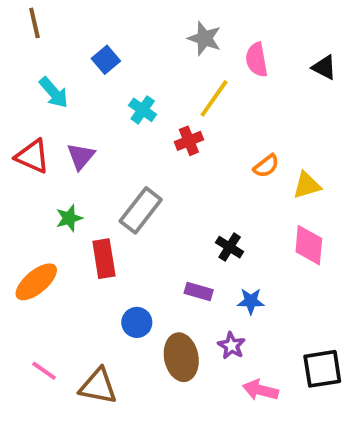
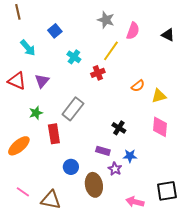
pink semicircle: (257, 60) -> (133, 31), turned -150
purple star: (231, 346) -> (115, 169), moved

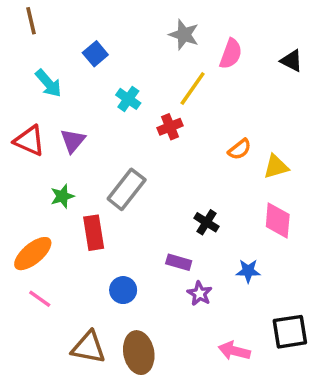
blue star: (130, 156) -> (248, 271), moved
brown ellipse: (94, 185) -> (139, 353), moved
pink line: (23, 192) -> (40, 299), moved

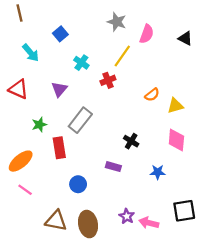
purple triangle: (73, 141) -> (59, 89), moved
purple star: (200, 294) -> (127, 216), moved

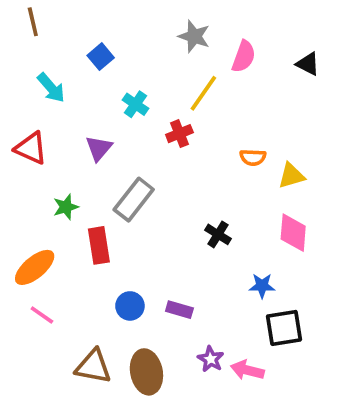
orange semicircle: (152, 95) -> (253, 157), turned 40
purple rectangle: (113, 167) -> (179, 310), moved
black square: (184, 211) -> (284, 328), moved

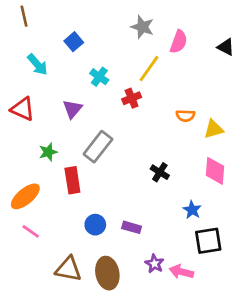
blue star: (262, 286) -> (192, 210), turned 30

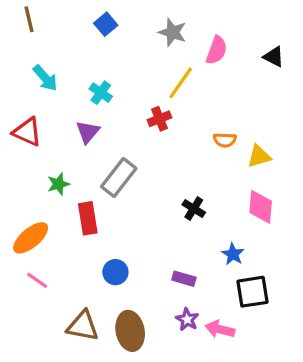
blue square: (74, 42) -> (106, 24), moved
cyan cross: (99, 77) -> (101, 93), moved
purple rectangle: (132, 227) -> (184, 279), moved

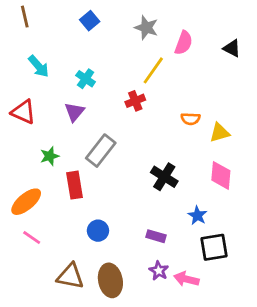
black cross: (194, 209) -> (164, 177), size x1.4

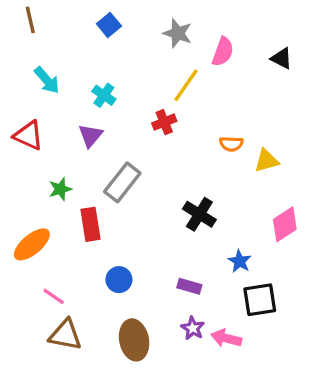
pink diamond: (221, 175) -> (285, 224), moved, turned 52
pink line: (32, 238) -> (54, 296), moved
brown triangle: (70, 276) -> (65, 335), moved

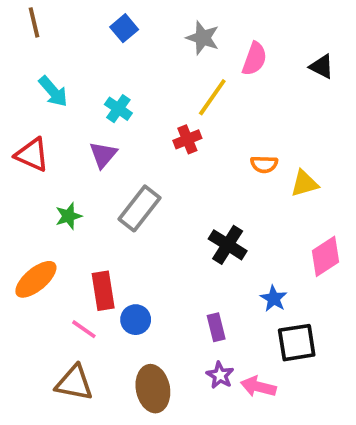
red rectangle: (90, 224) -> (103, 291), moved
purple rectangle: (189, 286) -> (216, 327), turned 60
pink line: (54, 296) -> (84, 329), moved

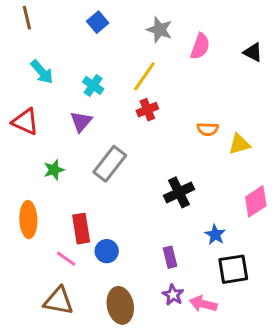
yellow line: (212, 97) -> (144, 76), moved
black cross: (228, 245) -> (179, 192), turned 32
orange ellipse: (36, 279) -> (28, 220), turned -52

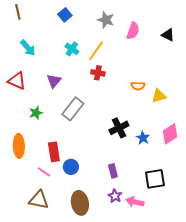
cyan cross: (93, 85) -> (72, 49), moved
red cross: (147, 110) -> (98, 73), turned 32
blue star: (215, 235) -> (143, 138), moved

